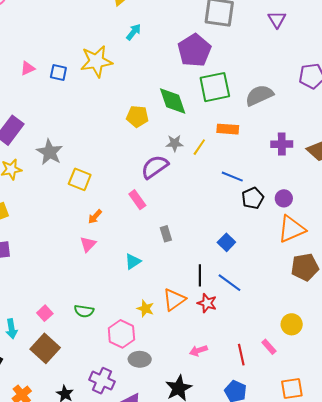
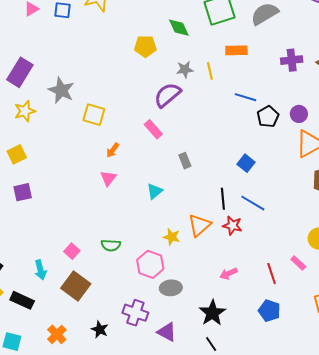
green diamond: (173, 101) -> (179, 28), size x0.7
yellow line: (199, 147) -> (210, 71), turned -42

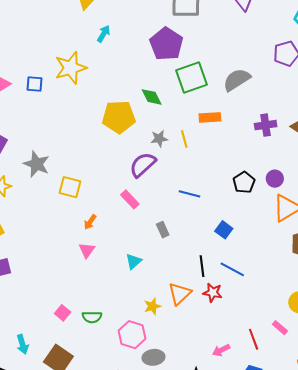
yellow pentagon: (145, 46) -> (119, 117), size x1.5
blue line: (245, 97) -> (190, 194), moved
yellow star: (172, 237) -> (152, 306), turned -30
pink square: (72, 251) -> (63, 313), moved
pink arrow: (228, 274) -> (221, 350), moved

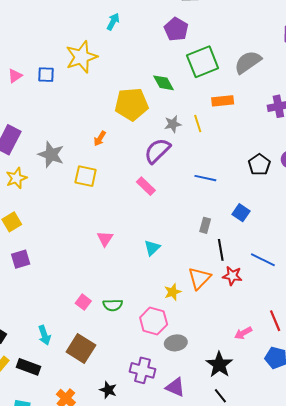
purple pentagon: (166, 44) -> (176, 29), size x0.7
orange arrow: (90, 222) -> (100, 139), moved
gray rectangle: (163, 230) -> (205, 225), moved, turned 42
blue line: (232, 269) -> (263, 260), moved

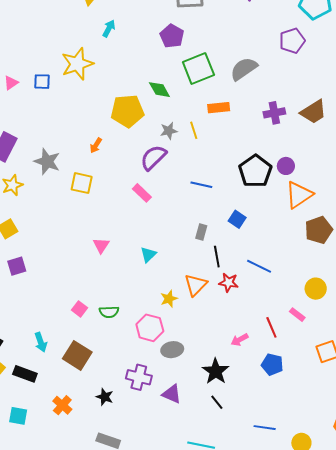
black pentagon: (259, 165) -> (255, 171), size x1.5

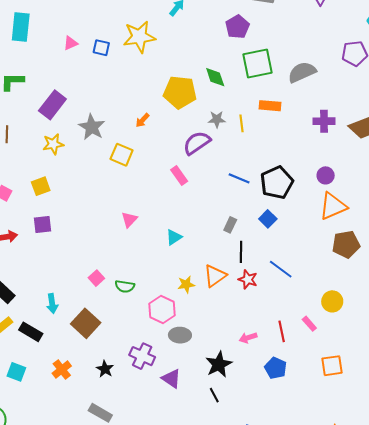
black pentagon: (255, 171) -> (277, 183), moved

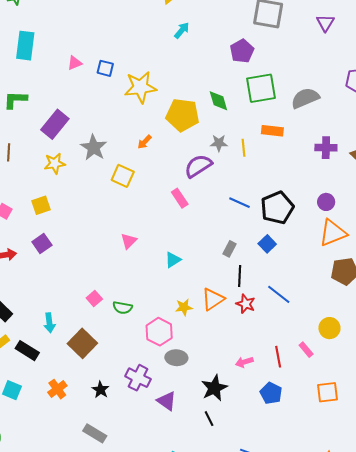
yellow star: (139, 37) -> (140, 87), moved
purple square: (43, 224) -> (42, 244), turned -30

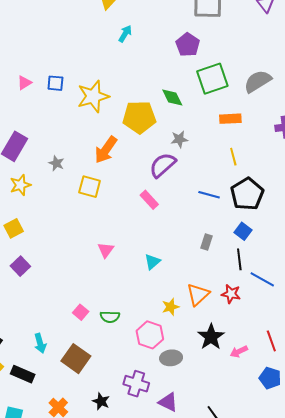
orange arrow: (145, 142) -> (106, 150), size x1.8
gray star: (94, 148) -> (56, 163), size x0.6
yellow line: (243, 148) -> (233, 157), moved
black line: (240, 276) -> (239, 259), moved
black star: (214, 388) -> (211, 337), moved

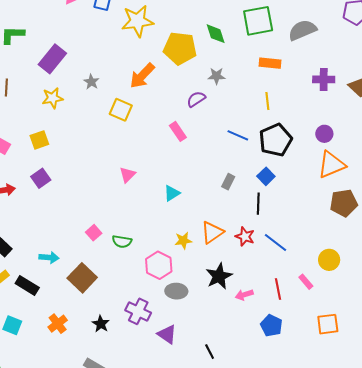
purple semicircle: (163, 165) -> (196, 99), size x0.7
blue line: (262, 279) -> (276, 243), moved
cyan arrow: (40, 343) -> (49, 257), turned -78

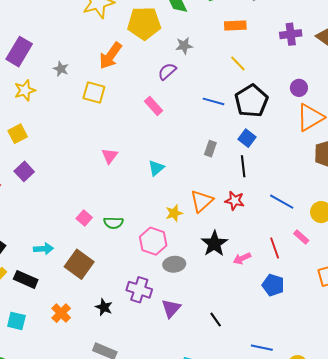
yellow line: (267, 101) -> (238, 63), turned -30
blue line: (276, 243) -> (282, 202), moved
purple triangle: (167, 334) -> (171, 308), turned 45

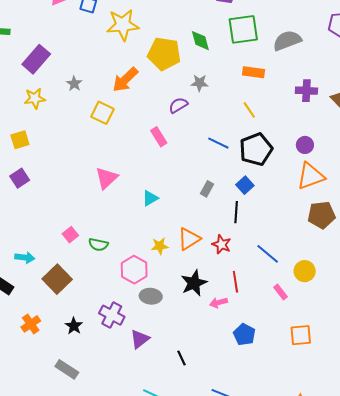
pink triangle: (110, 156) -> (107, 178), size x1.4
red line: (275, 248) -> (235, 282), moved

